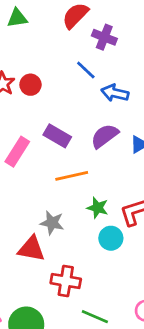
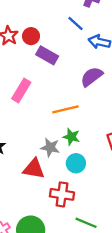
purple rectangle: (57, 136) -> (47, 55), moved
green star: (98, 208) -> (71, 137), moved
cyan circle: (111, 238) -> (76, 163), moved

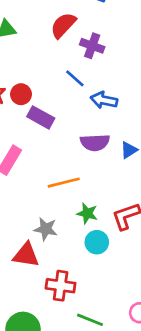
purple semicircle: (92, 77) -> (95, 143), turned -145
green star: (71, 137) -> (87, 213), moved
cyan circle: (76, 163) -> (97, 242), moved

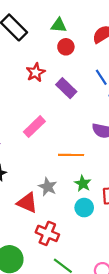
red circle: (21, 94) -> (66, 47), moved
purple rectangle: (41, 117) -> (66, 88), moved

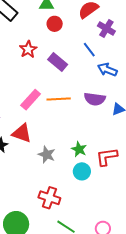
orange line: (71, 155) -> (59, 99), moved
red triangle: (27, 203) -> (22, 133), moved

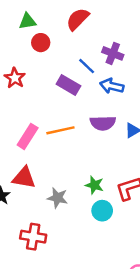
purple cross: (106, 28) -> (113, 53), moved
purple rectangle: (58, 62) -> (68, 85), moved
red cross: (49, 198) -> (33, 237), moved

